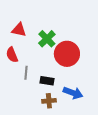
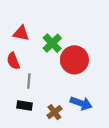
black rectangle: (47, 81) -> (24, 105), moved
brown cross: (49, 101) -> (54, 112), turned -32

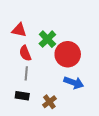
red semicircle: (13, 61) -> (25, 53), moved
blue arrow: (81, 103) -> (74, 83), moved

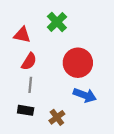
green cross: (47, 39) -> (57, 22), moved
red semicircle: (25, 53) -> (29, 62), turned -126

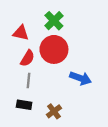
red circle: (78, 63) -> (54, 49), moved
blue arrow: (85, 95) -> (80, 78), moved

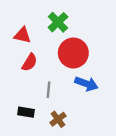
red circle: (54, 49) -> (73, 53), moved
gray line: (29, 80) -> (48, 90), moved

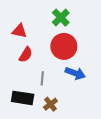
green cross: (58, 22) -> (61, 18), moved
black rectangle: (26, 112) -> (23, 98), size x1.5

